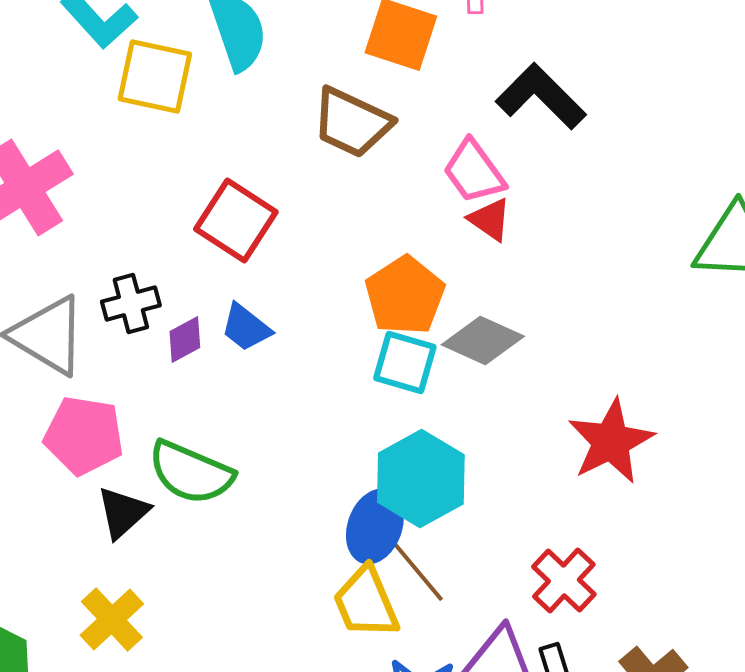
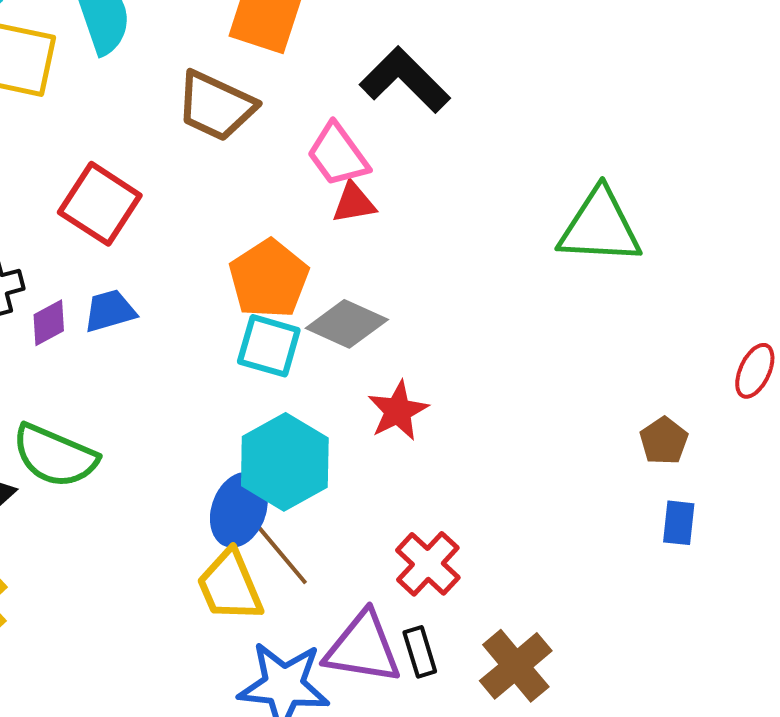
red triangle: (490, 220) -> (354, 203), turned -45
blue trapezoid: (246, 328) -> (110, 311), turned 126
red star: (611, 442) -> (398, 411), moved, size x0.7

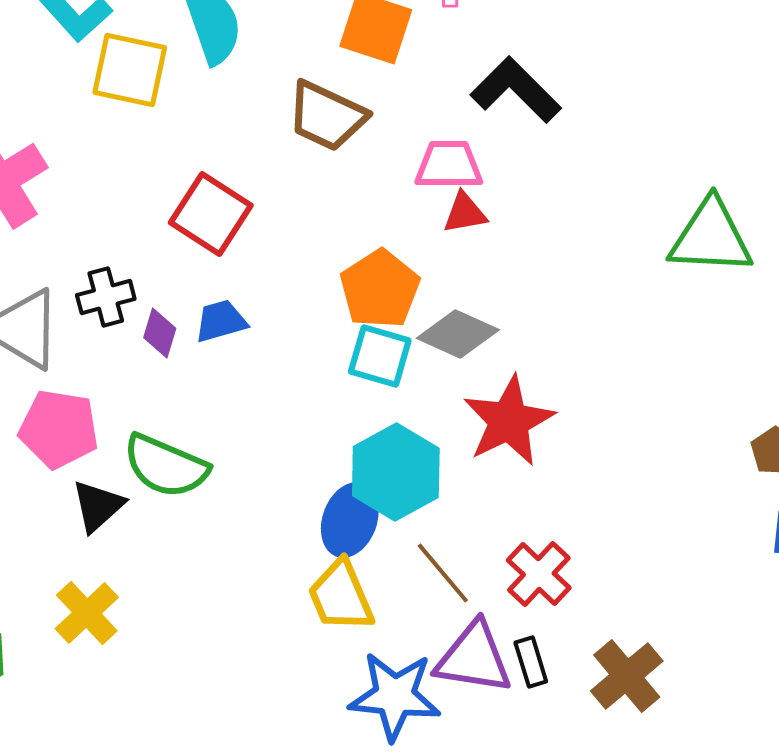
pink trapezoid: (338, 155) -> (449, 165), turned 126
purple diamond: (49, 323) -> (160, 333), turned -45
red star: (398, 411) -> (509, 421), size x1.5
brown line: (282, 555) -> (443, 573), moved

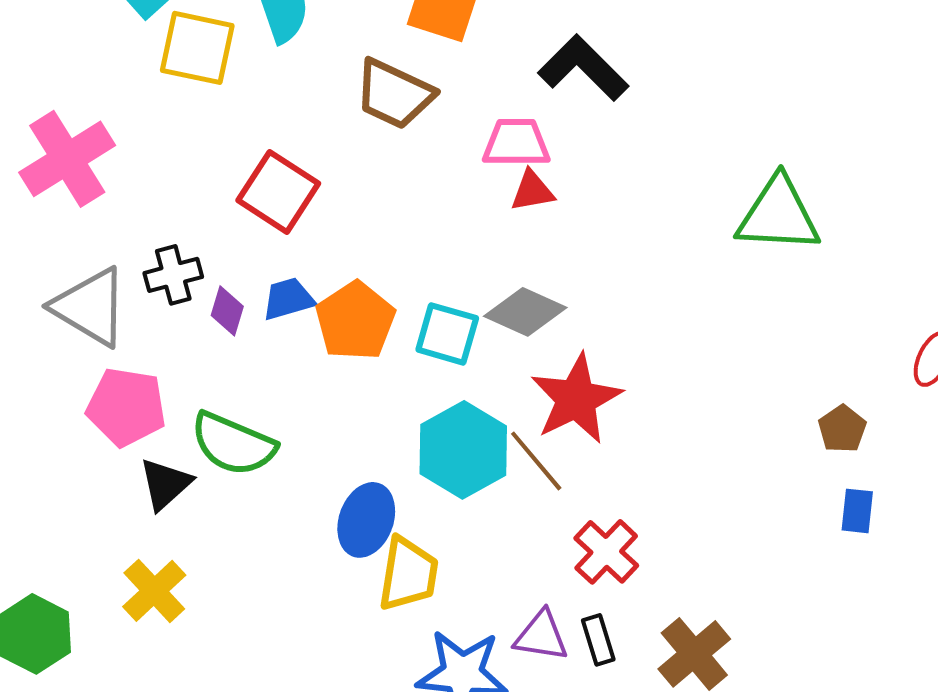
orange pentagon: (380, 289) -> (355, 321), moved
blue ellipse: (350, 520) -> (366, 520), moved
brown line: (443, 573) -> (536, 461), moved
yellow trapezoid: (341, 596) -> (408, 574), turned -148
purple triangle: (474, 658) -> (541, 636), size x0.7

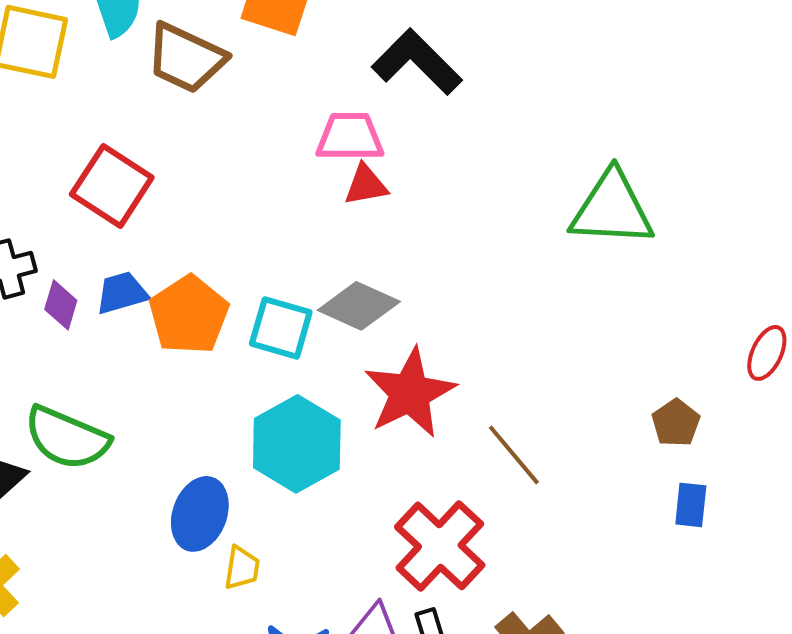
brown trapezoid: (394, 94) -> (186, 58), moved
brown line: (536, 461) -> (514, 455), moved
red cross: (606, 552) -> (440, 546), size x1.4
yellow trapezoid: (408, 574) -> (242, 568), size x0.6

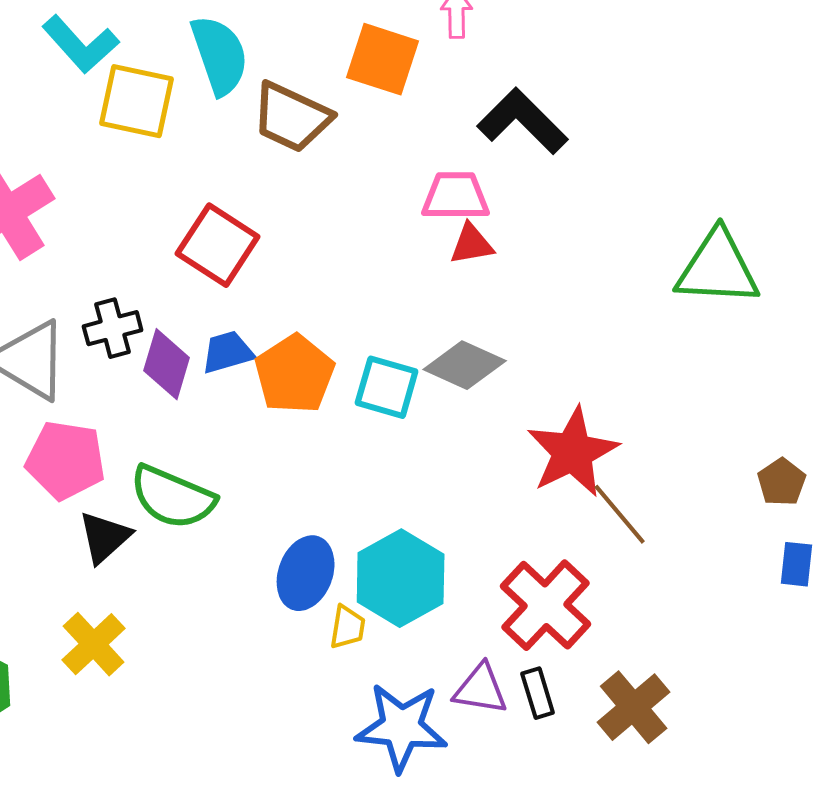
purple diamond: (61, 305) -> (167, 364), size x1.4
red star: (410, 393) -> (573, 452), moved
cyan hexagon: (297, 444) -> (401, 578), moved

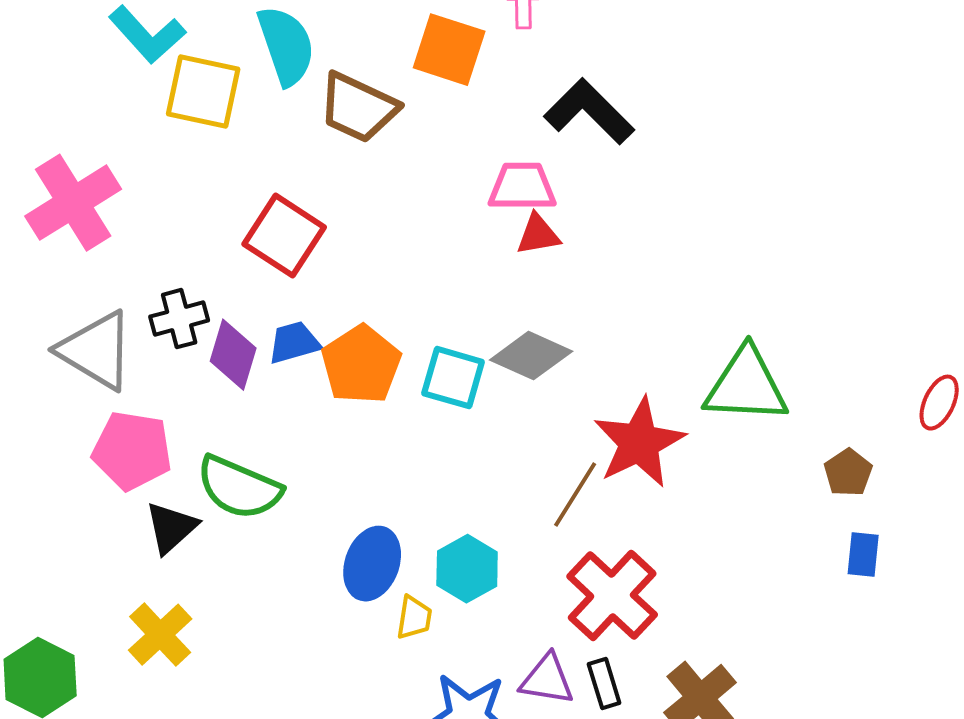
green triangle: (718, 268) -> (746, 386), moved
brown line: (620, 514) -> (575, 495), moved, turned 72
cyan hexagon: (401, 578) -> (467, 569), size x0.7

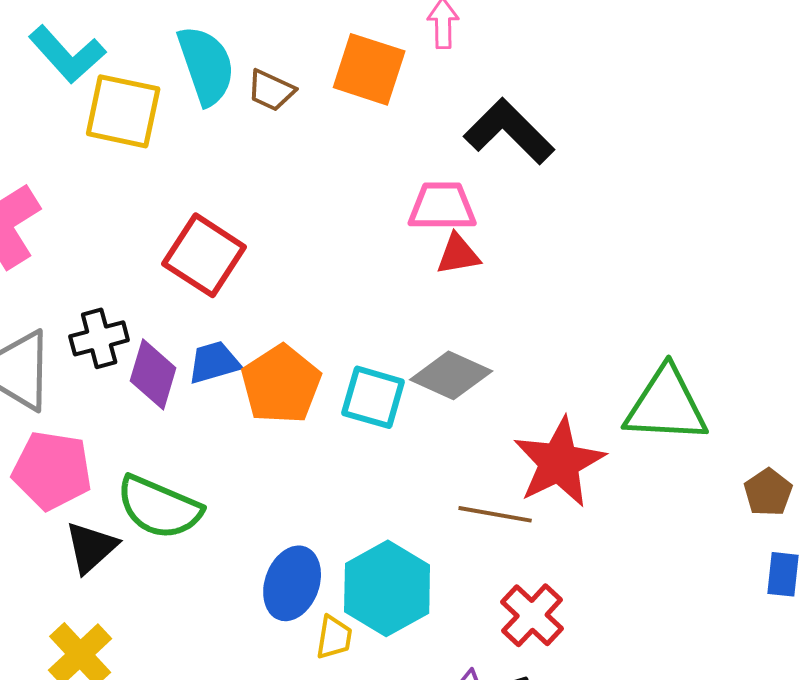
brown trapezoid: (358, 108) -> (271, 90), moved, size x0.6
brown line: (575, 495) -> (495, 514), turned 68
cyan hexagon: (467, 569) -> (387, 588), size x1.4
red cross: (612, 596) -> (532, 615), size x0.7

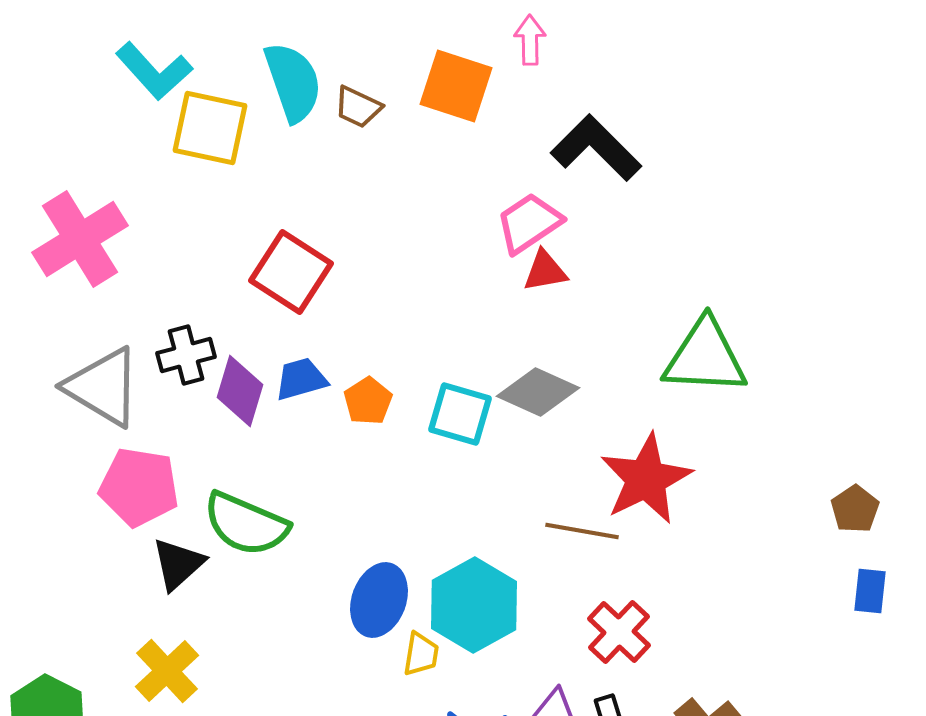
pink trapezoid: (442, 206) -> (529, 223), turned -34
orange pentagon: (281, 384) -> (368, 401), size x0.6
green triangle: (666, 405) -> (705, 357), moved

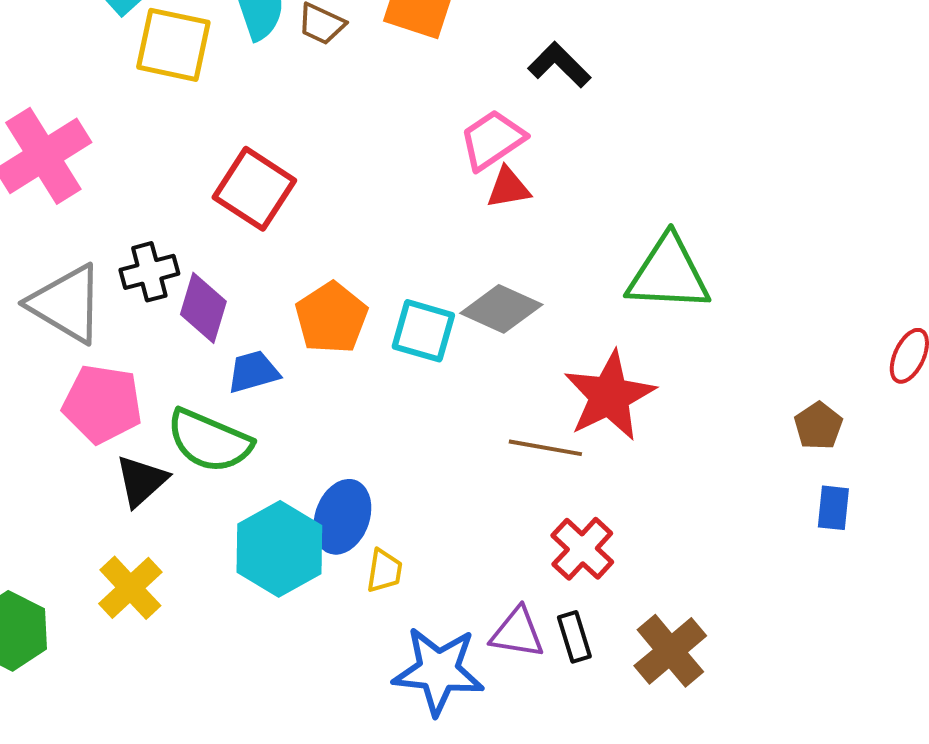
black L-shape: (596, 148) -> (559, 65), size x0.7
blue trapezoid: (301, 379) -> (253, 372), moved
orange pentagon: (368, 401) -> (331, 318), size x1.5
cyan hexagon: (474, 605) -> (279, 549), moved

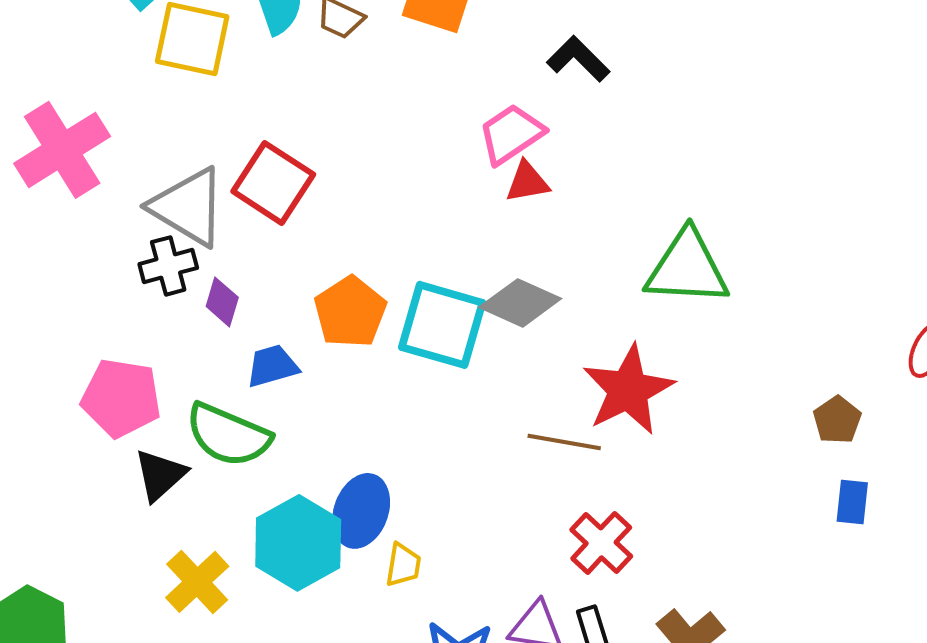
gray triangle: (66, 304) -> (188, 207), moved
purple diamond: (203, 308) -> (222, 302), size x0.7
cyan square: (423, 331) -> (442, 325), size x1.4
yellow cross: (130, 588) -> (197, 582), moved

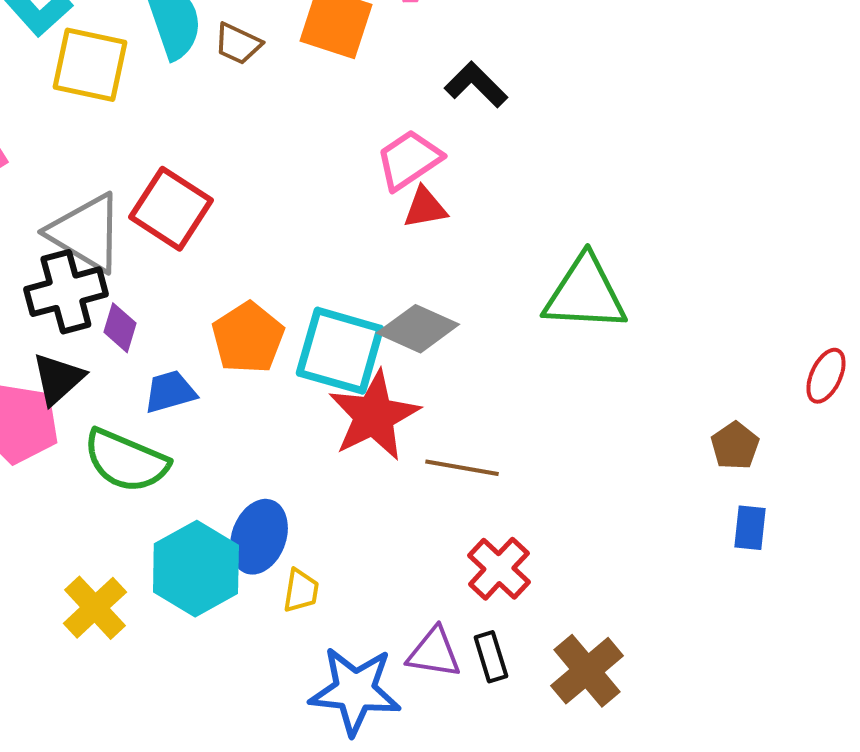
black cross: (168, 266) -> (66, 292), size x1.4
red star: (628, 390) -> (374, 416), moved
black triangle: (160, 475) -> (58, 379), moved

